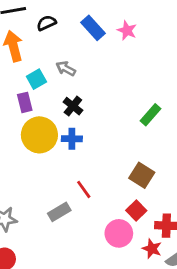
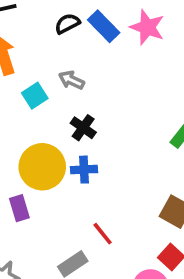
black semicircle: (46, 23) -> (67, 24), moved
pink star: (127, 30) -> (147, 27), size x1.4
purple rectangle: (25, 102) -> (19, 208), moved

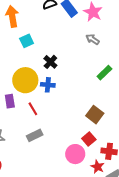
gray arrow: (71, 80) -> (93, 39), moved
red line: (103, 234) -> (33, 109), moved

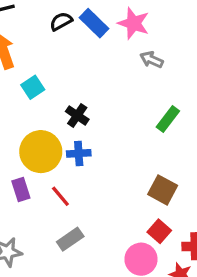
gray arrow: (93, 39) -> (152, 60), moved

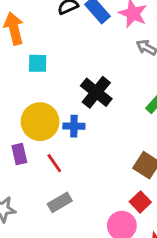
cyan square: (33, 87) -> (38, 63), turned 30
black cross: (77, 115) -> (96, 92), moved, size x1.5

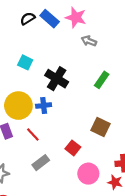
cyan square: (38, 63) -> (25, 62), moved, turned 32
red square: (140, 202) -> (73, 148), moved

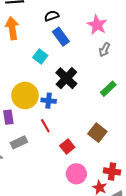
blue rectangle: (50, 19) -> (61, 37), moved
gray arrow: (89, 41) -> (104, 50), turned -96
red line: (33, 134) -> (45, 126), moved
gray rectangle: (41, 163) -> (19, 142), moved

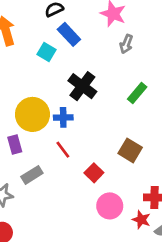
cyan square: (40, 57) -> (46, 52), moved

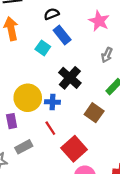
gray arrow: (126, 44) -> (107, 55), moved
brown square: (130, 150) -> (94, 113), moved
red square: (94, 173) -> (74, 149), size x1.6

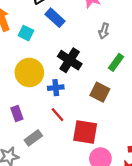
cyan square: (43, 48) -> (26, 33), moved
yellow circle: (28, 98) -> (29, 73), moved
red square: (74, 149) -> (85, 132), turned -30

